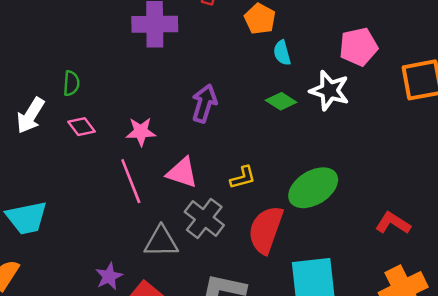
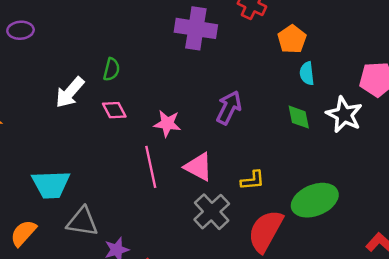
green diamond: (281, 101) -> (299, 117), turned 36
gray triangle: (161, 242) -> (82, 222), moved

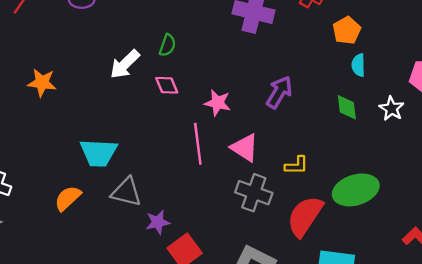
white star: (344, 115) -> (392, 109), size x0.7
gray cross: (212, 212) -> (254, 193), turned -32

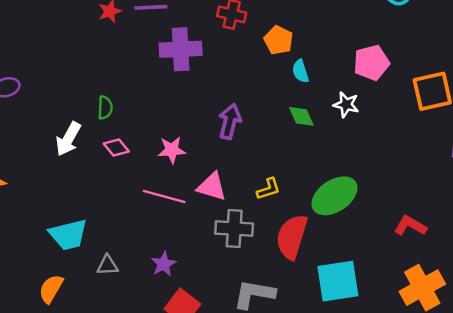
pink line: (198, 144) -> (164, 196), turned -51
gray triangle: (126, 192) -> (107, 265), size x0.7
purple star: (158, 222) -> (164, 264), moved

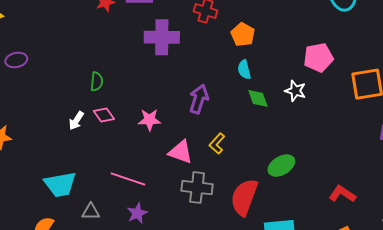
cyan semicircle: (300, 71) -> (244, 70), moved
white arrow: (68, 139) -> (76, 121), moved, size x0.7
yellow L-shape: (268, 189) -> (217, 143), moved, turned 145
pink line: (164, 196) -> (128, 179), moved
green ellipse: (334, 196) -> (281, 166), size x0.7

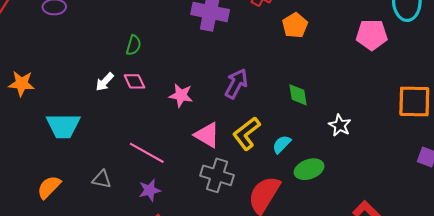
pink pentagon: (318, 58) -> (372, 35), moved
cyan semicircle: (244, 70) -> (282, 144), moved, turned 48
white star: (295, 91) -> (340, 125), moved
yellow L-shape: (217, 143) -> (246, 133), size x1.5
cyan trapezoid: (60, 184) -> (63, 126), moved

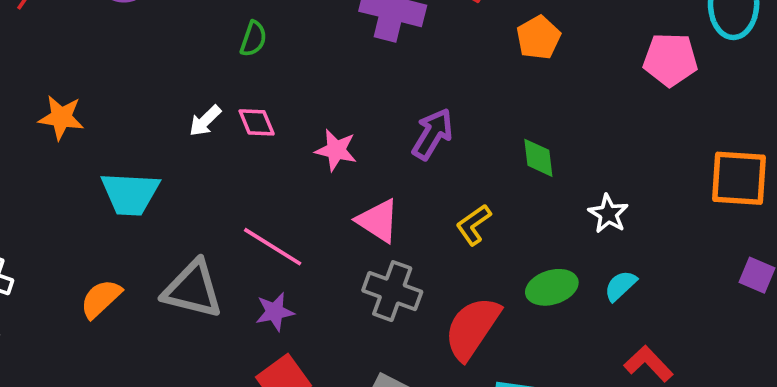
green semicircle: (134, 45) -> (253, 39), moved
yellow L-shape: (246, 133) -> (474, 225), moved, size x0.7
cyan semicircle: (282, 144) -> (620, 286), moved
gray triangle: (102, 179) -> (193, 289), size x1.8

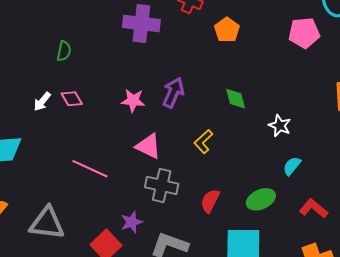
pink star: (336, 150) -> (133, 101), moved
green ellipse: (552, 287) -> (261, 199), moved
gray triangle: (193, 289) -> (47, 223), moved
purple star: (275, 312) -> (132, 222), moved
red semicircle: (472, 328) -> (210, 201), size x0.6

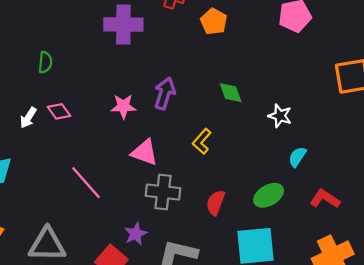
pink line: (90, 169) -> (86, 183), turned 30

